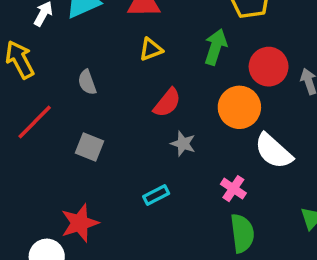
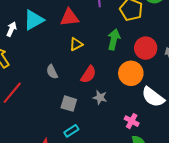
gray semicircle: (87, 82) -> (52, 72), moved
gray square: (90, 147) -> (69, 104), moved
cyan rectangle: (156, 195) -> (71, 131), moved

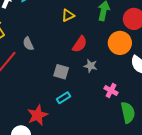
gray semicircle: (52, 72) -> (28, 44), moved
pink cross: (132, 121) -> (111, 90), moved

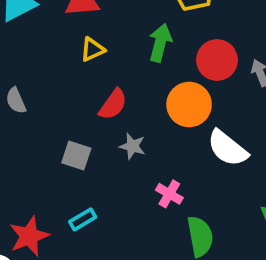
cyan rectangle: (63, 98) -> (83, 219), moved

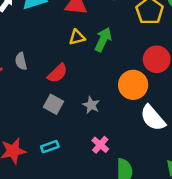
green arrow: (160, 43) -> (103, 40), moved
red semicircle: (113, 104) -> (58, 73), moved
pink cross: (169, 194) -> (100, 145), moved

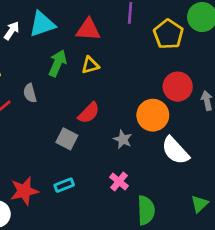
green arrow: (103, 40) -> (58, 63), moved
red semicircle: (58, 73) -> (89, 113), moved
gray star: (91, 105) -> (123, 139), moved

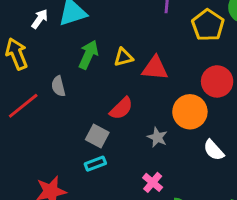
red triangle: (88, 30) -> (155, 68), moved
white semicircle: (175, 151) -> (214, 150), size x0.7
cyan rectangle: (64, 185) -> (95, 164), moved

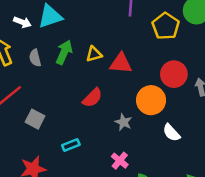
white arrow: (40, 19) -> (22, 22), turned 77
gray semicircle: (58, 86) -> (35, 58), moved
gray square: (97, 136) -> (35, 119), moved

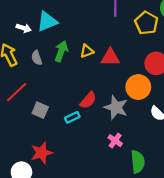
red semicircle: (92, 98) -> (88, 100), moved
gray star: (123, 122) -> (116, 107), size x1.6
cyan rectangle: (71, 145) -> (72, 117), moved

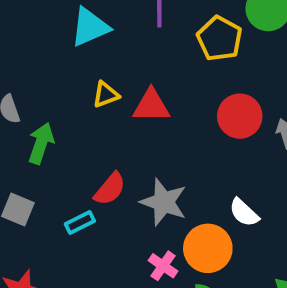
cyan triangle: (47, 21) -> (90, 27), moved
green arrow: (61, 51) -> (41, 143), moved
orange circle: (138, 87) -> (208, 248), moved

